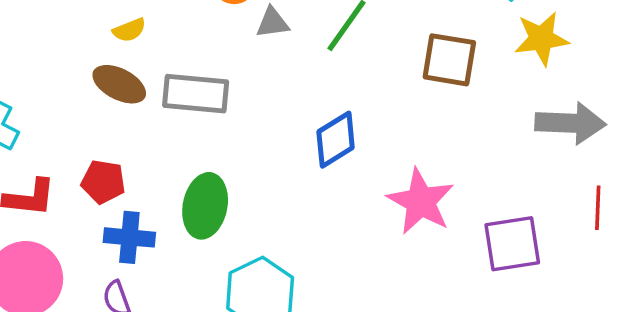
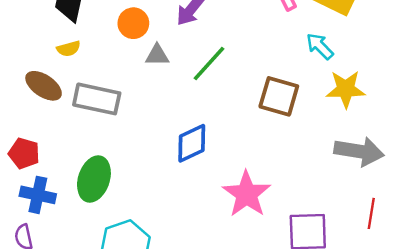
yellow semicircle: (129, 30) -> (69, 49), moved

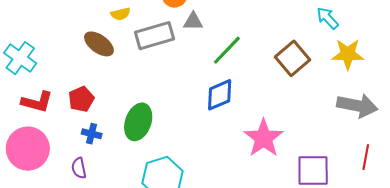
green line: (209, 63) -> (227, 50), moved
brown square: (279, 96) -> (292, 58), turned 32
gray rectangle: (97, 99) -> (154, 36), moved, turned -30
red pentagon: (24, 153) -> (81, 99), turned 30
blue cross: (38, 195) -> (92, 134), size x0.7

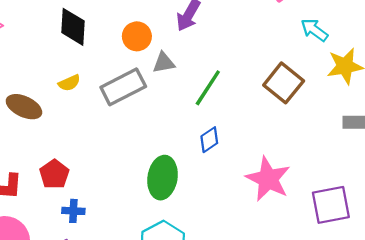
yellow semicircle: (120, 14) -> (69, 83), moved
brown ellipse: (99, 44) -> (24, 107), moved
blue diamond: (220, 95) -> (209, 140), size x0.7
green ellipse: (138, 122) -> (163, 178), moved

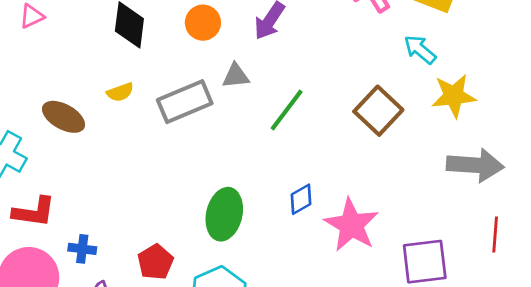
orange circle: (137, 36) -> (203, 23), moved
blue diamond: (209, 140) -> (301, 199), moved
red pentagon: (54, 174) -> (155, 262), moved
blue cross: (73, 211) -> (82, 249), moved

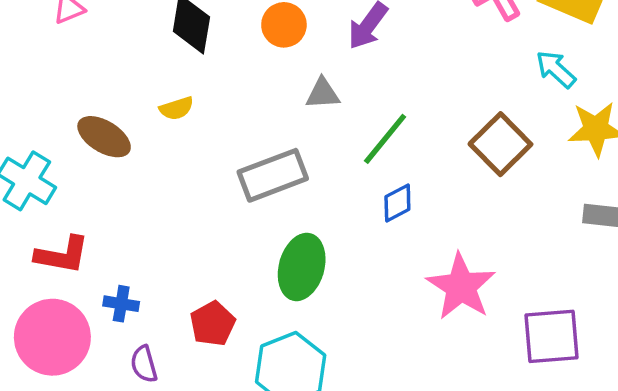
gray rectangle: (185, 102) -> (273, 175), moved
blue diamond: (301, 199) -> (397, 203), moved

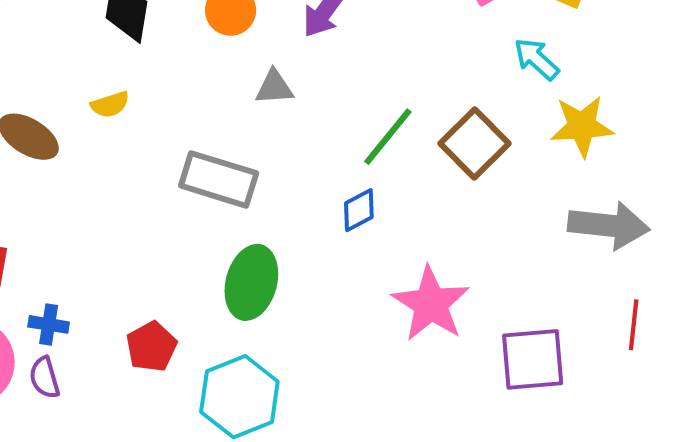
green line: (385, 139) -> (388, 137), moved
gray rectangle: (273, 175) -> (219, 179), turned 38
purple semicircle: (144, 364) -> (44, 378), moved

